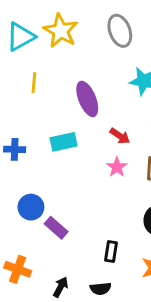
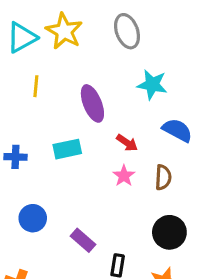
purple rectangle: (56, 228) -> (83, 240), moved

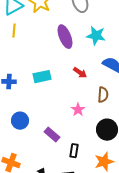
yellow line: (36, 86) -> (14, 31), moved
purple ellipse: (92, 103) -> (65, 37), moved
pink star: (124, 176) -> (78, 110), moved

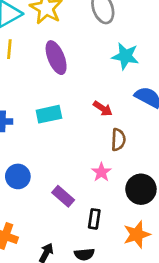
purple ellipse: (65, 37) -> (56, 58), moved
brown semicircle: (103, 95) -> (118, 140), moved
pink star: (78, 110) -> (101, 172), moved

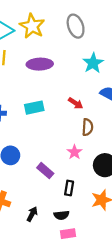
cyan star: (125, 56) -> (93, 63), turned 30
purple ellipse: (56, 58) -> (40, 64), turned -70

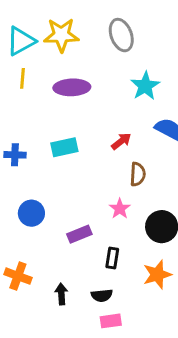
yellow star: (32, 26) -> (61, 35), turned -30
red arrow: (76, 103) -> (121, 141), turned -72
purple rectangle: (45, 171) -> (79, 234), turned -63
black arrow: (32, 214) -> (61, 294), turned -32

